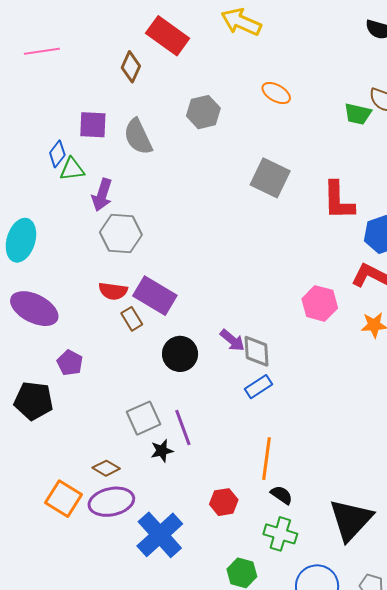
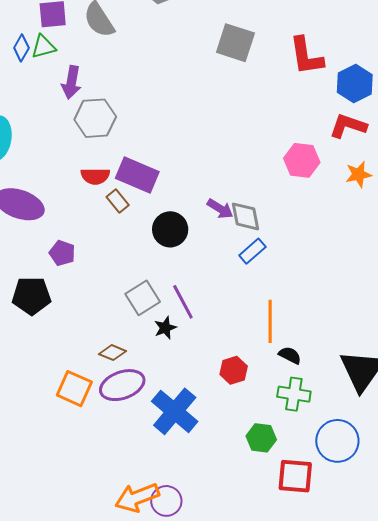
green triangle: (72, 169) -> (43, 47), moved

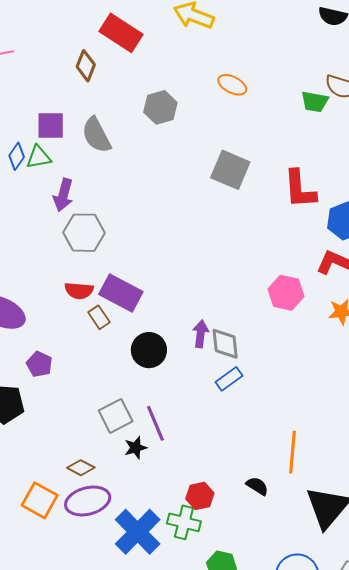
purple arrow: (220, 209) -> (201, 334), turned -120
orange line: (270, 321) -> (292, 452), moved
green cross: (294, 394) -> (184, 522), moved

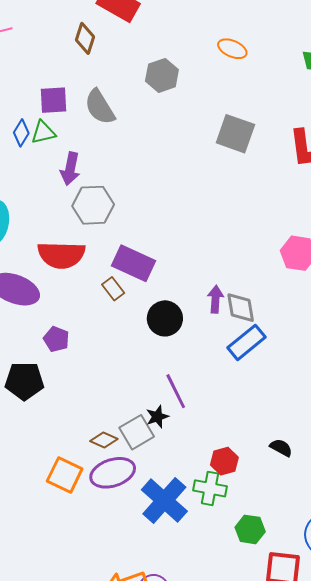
red semicircle: (79, 291) -> (61, 255), moved, size x1.6
blue rectangle: (229, 379) -> (247, 342), size x1.4
gray square: (116, 416) -> (137, 432), moved

